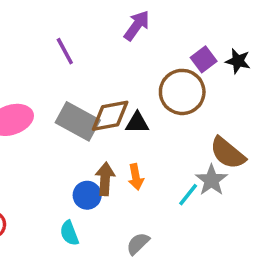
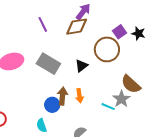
brown diamond: (110, 116) -> (77, 27), moved
black triangle: (137, 123) -> (81, 66), turned -40
cyan line: (188, 195) -> (108, 107), turned 72

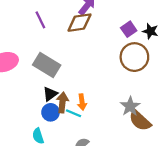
brown circle: (107, 49) -> (134, 57), moved
black triangle: (81, 66) -> (50, 94), moved
brown semicircle: (131, 84) -> (140, 121), moved
cyan line: (108, 107) -> (74, 113), moved

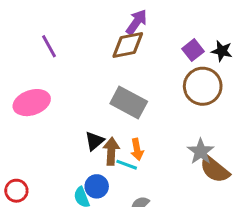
purple line: (40, 20) -> (49, 46), moved
gray rectangle: (47, 65) -> (129, 103), moved
blue circle: (51, 112) -> (97, 186), moved

